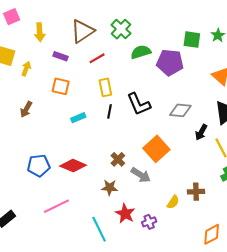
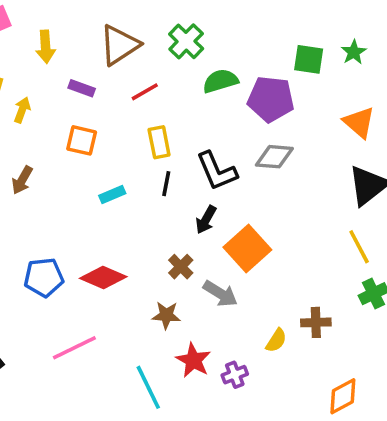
gray diamond: (180, 110) -> (274, 157), moved
black arrow: (201, 132) -> (206, 220), moved

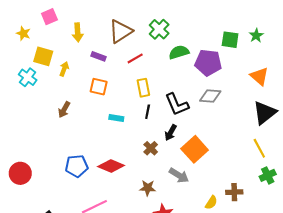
cyan rectangle: (112, 195) -> (116, 118), turned 32
brown cross: (181, 267) -> (151, 148), moved

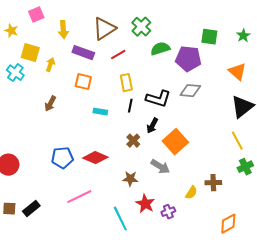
green star: (256, 35) -> (243, 36), moved
purple rectangle: (99, 56) -> (83, 53), size x1.5
black L-shape: (177, 104) -> (158, 99), turned -50

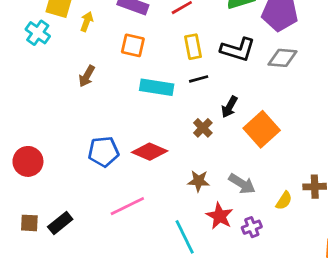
black L-shape: (158, 99) -> (238, 50), moved
black line: (130, 106) -> (199, 79), turned 64
cyan rectangle: (100, 112) -> (157, 87), size x1.6
gray arrow: (160, 167) -> (242, 184), moved

